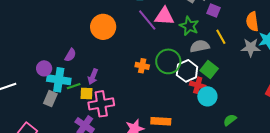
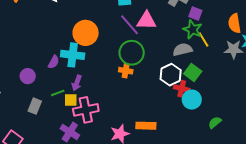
green star: (189, 26) -> (193, 30), moved
green circle: (168, 61) -> (132, 53), moved
cyan cross: (59, 80) -> (73, 55), moved

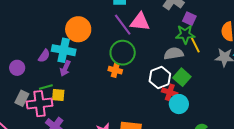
green star: (193, 30) -> (185, 34), turned -30
purple arrow: (77, 83) -> (65, 68), moved
pink cross: (86, 110) -> (40, 104), moved

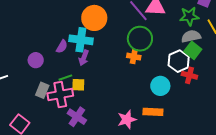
green star: (185, 34) -> (189, 16), moved
green square: (182, 77) -> (193, 50), moved
cyan circle: (179, 104) -> (160, 86), moved

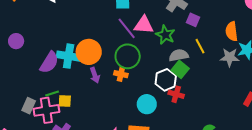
green star: (189, 16) -> (165, 35), moved, turned 30
orange circle: (94, 18) -> (89, 52), moved
purple semicircle: (62, 47) -> (49, 62), size x1.6
purple arrow: (84, 58) -> (95, 75), moved, turned -42
purple circle: (36, 60) -> (16, 41), moved

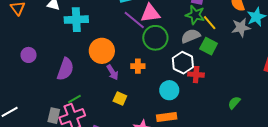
green star: (165, 35) -> (195, 15), moved
cyan cross: (69, 56) -> (76, 20), moved
green circle: (128, 56) -> (155, 38), moved
green square: (180, 69) -> (209, 46), moved
yellow square: (65, 101) -> (120, 98), moved, turned 32

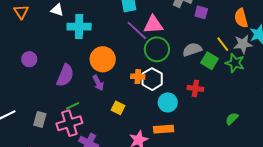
green star: (195, 15) -> (235, 63), moved
yellow line: (210, 23) -> (223, 44), moved
white hexagon: (183, 63) -> (152, 79), moved
purple arrow: (113, 72) -> (98, 83), moved
gray rectangle: (54, 116) -> (40, 119), moved

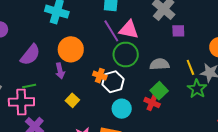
purple square: (201, 12) -> (178, 31), turned -32
green square: (209, 61) -> (159, 91), moved

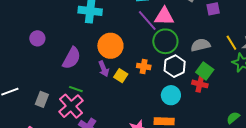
white hexagon: (113, 82) -> (175, 66), moved
green line: (29, 86) -> (76, 89), turned 40
yellow square: (72, 100) -> (121, 76), moved
pink cross: (21, 102) -> (71, 106), turned -30

